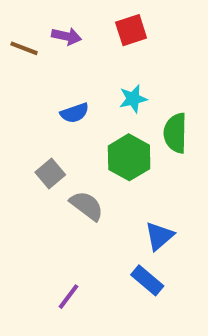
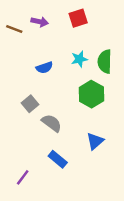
green semicircle: (175, 133) -> (105, 62), moved
green hexagon: (129, 157) -> (91, 94), moved
blue rectangle: (147, 280) -> (58, 159), moved
purple line: (68, 297) -> (23, 177), moved

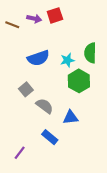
red square: (78, 18) -> (55, 15), moved
cyan star: (79, 59) -> (67, 60), moved
blue semicircle: (44, 68) -> (38, 58), size x1.5
blue triangle: (95, 141) -> (71, 117), moved, turned 35

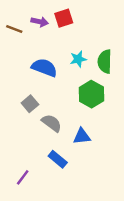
blue semicircle: (38, 58) -> (44, 68), turned -140
cyan star: (67, 60) -> (78, 59), moved

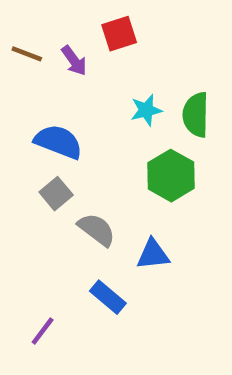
purple arrow: (40, 22) -> (74, 61), moved, turned 42
blue semicircle: (44, 68) -> (58, 142), moved

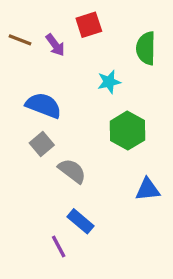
green semicircle: (196, 115) -> (146, 48), moved
blue triangle: (153, 254) -> (148, 189), moved
purple line: (43, 331) -> (59, 246), moved, turned -65

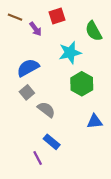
brown line: (20, 40) -> (15, 17), moved
green semicircle: (146, 48) -> (94, 31), turned -30
cyan star: (109, 82) -> (70, 53), size x1.5
blue semicircle: (43, 105) -> (28, 68), turned -50

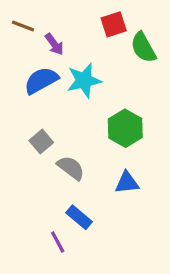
red square: (57, 16) -> (114, 24), moved
cyan star: (70, 53) -> (84, 80), moved
blue semicircle: (28, 68) -> (41, 80), moved
blue triangle: (95, 121) -> (127, 183), moved

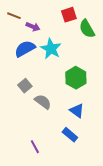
purple arrow: (54, 44) -> (33, 27), turned -32
cyan star: (84, 80) -> (51, 49), turned -30
blue triangle: (127, 183) -> (77, 111), turned 42
blue rectangle: (79, 217) -> (70, 135), moved

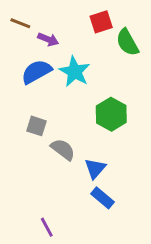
gray square: (25, 86) -> (36, 126), turned -32
blue triangle: (77, 111) -> (95, 168), moved, turned 35
purple line: (35, 147) -> (47, 227), moved

